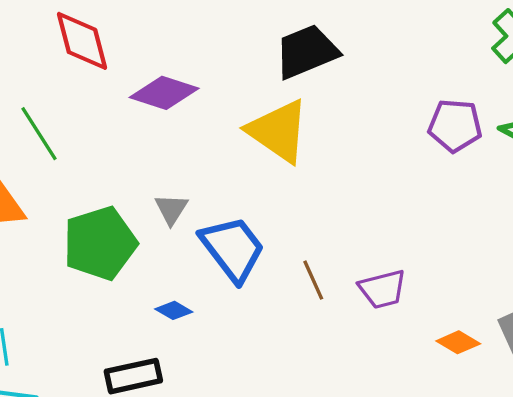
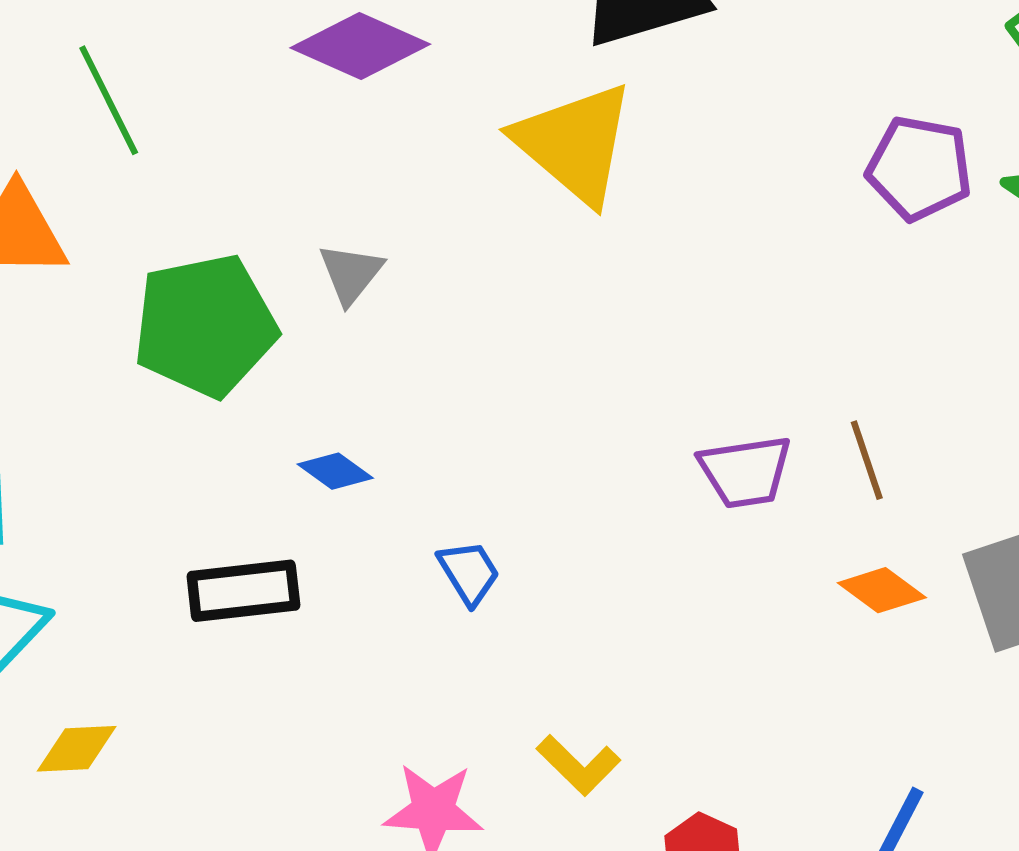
blue trapezoid: (233, 249) -> (469, 572), moved, size x0.5
brown line: (313, 280) -> (867, 460), moved

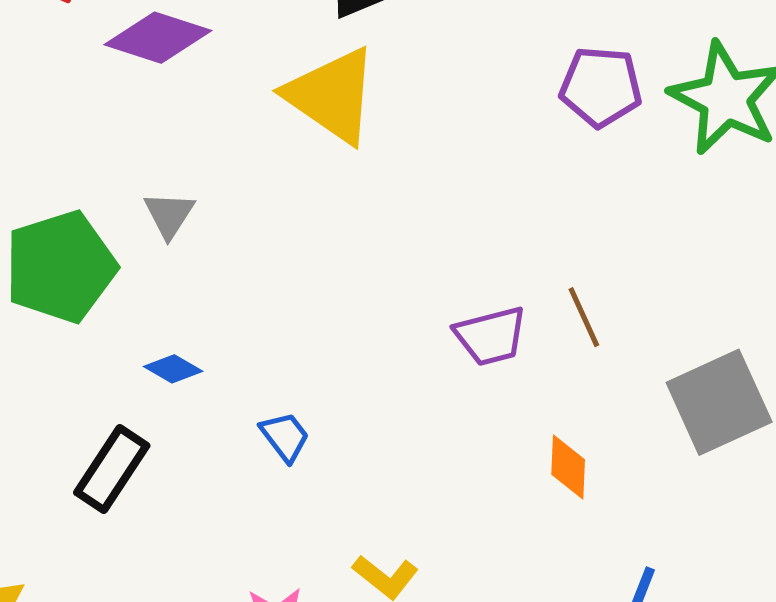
orange diamond: (882, 590) -> (568, 467), moved, turned 62
black rectangle: (243, 591) -> (112, 469), turned -44

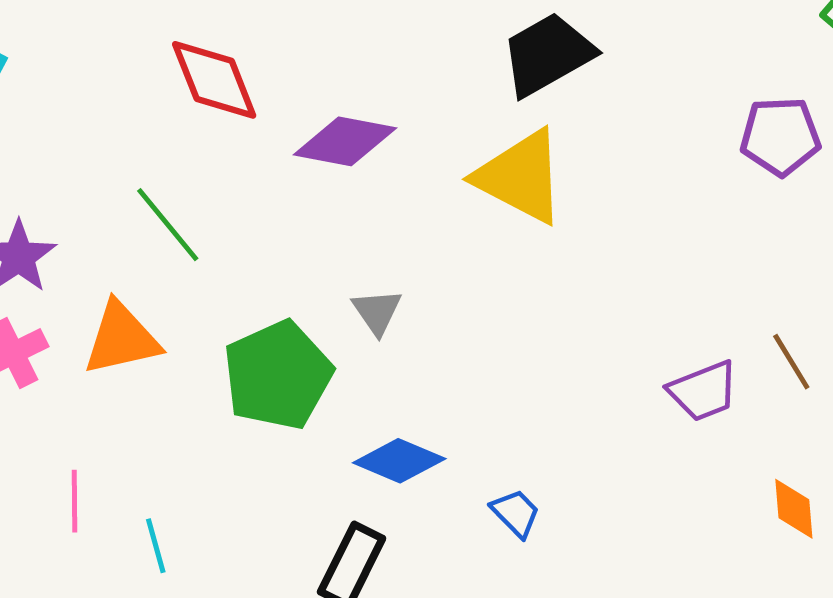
blue diamond: (173, 369) -> (399, 461), size x1.6

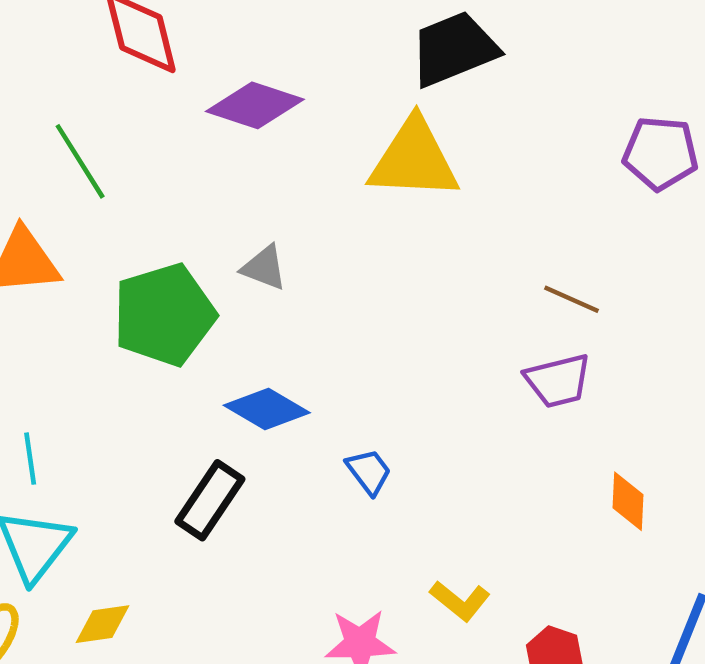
yellow triangle: (521, 177) -> (414, 159), turned -32
gray triangle: (377, 312) -> (264, 268), turned -42
brown line: (791, 362) -> (571, 299), moved, turned -42

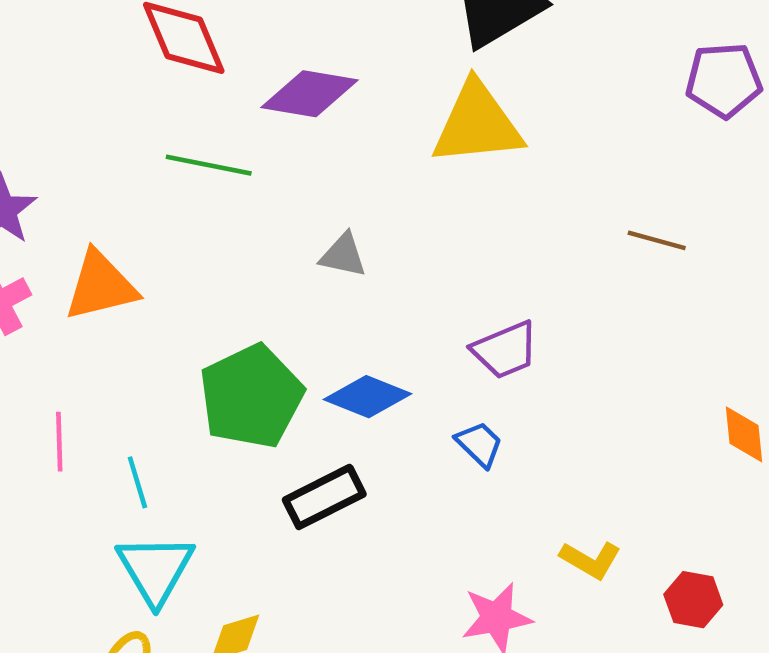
green line: (80, 161) -> (209, 165), moved, turned -38
green pentagon: (164, 315) -> (251, 396), moved
purple trapezoid: (558, 381) -> (505, 350), moved
black rectangle: (210, 500) -> (324, 497), turned 38

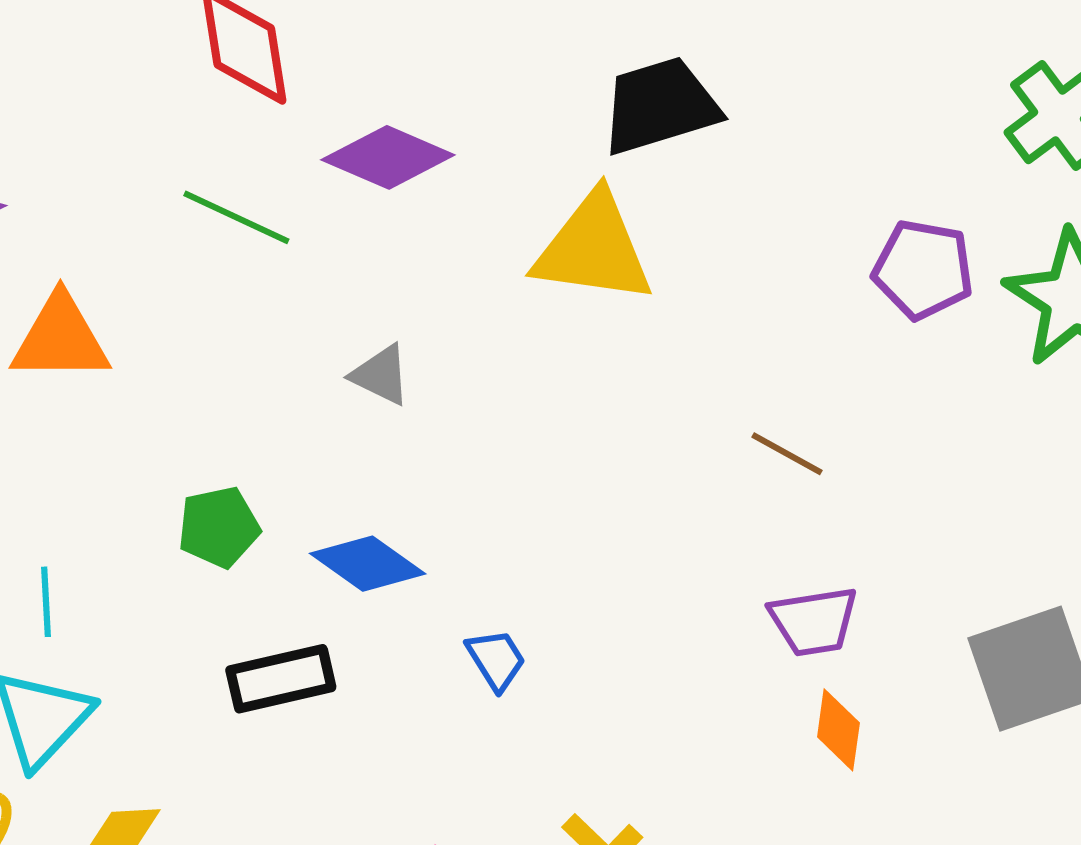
purple trapezoid: (505, 350) -> (814, 621), moved
green pentagon: (251, 396) -> (219, 527), size x0.6

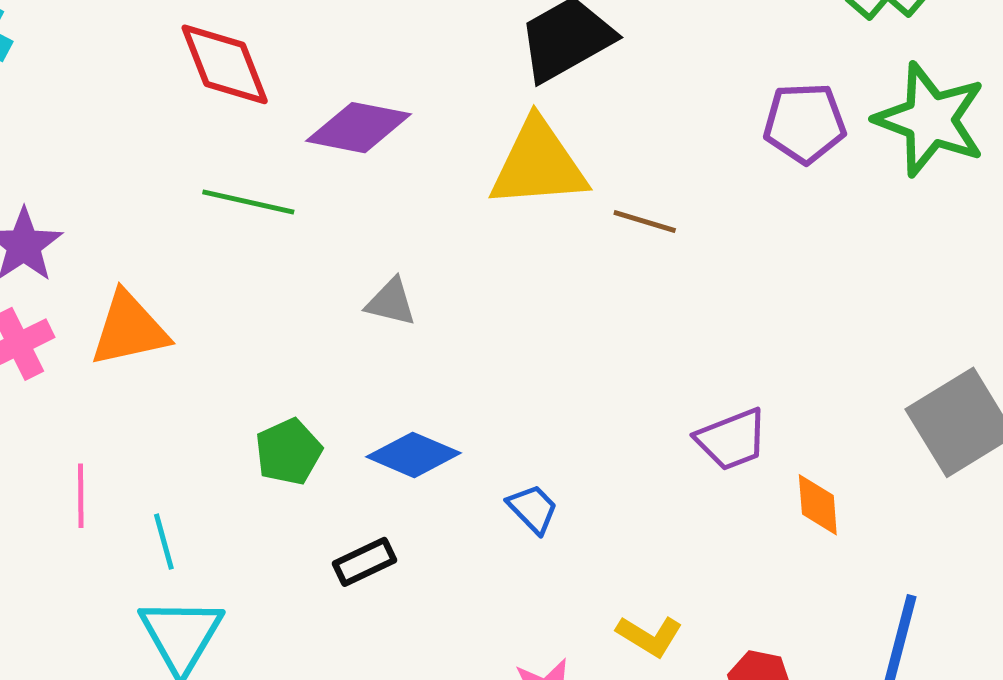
brown line: (787, 454) -> (645, 221), moved
purple trapezoid: (814, 621) -> (732, 439), moved
black rectangle: (281, 679) -> (365, 562), size x0.7

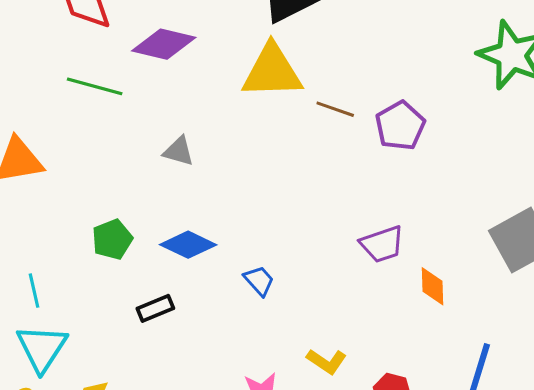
purple pentagon: (805, 123) -> (400, 126), moved, turned -30

